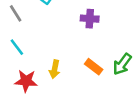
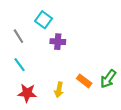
purple cross: (90, 19) -> (58, 42), moved
yellow arrow: (55, 69) -> (59, 90), moved

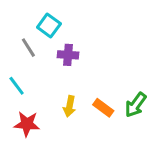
gray line: (18, 36) -> (28, 48), moved
yellow arrow: (59, 90) -> (69, 106), moved

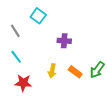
gray line: (28, 48) -> (15, 31), moved
purple cross: (68, 55) -> (64, 41), moved

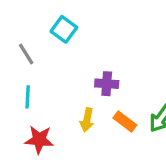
purple cross: (64, 41) -> (107, 84), moved
cyan line: (16, 57) -> (28, 97), turned 40

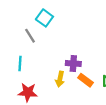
gray line: (26, 54) -> (30, 36), moved
purple cross: (107, 84) -> (73, 63), moved

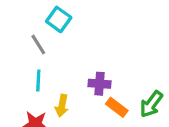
cyan line: (20, 63) -> (38, 81), moved
yellow arrow: (60, 79) -> (62, 106), moved

